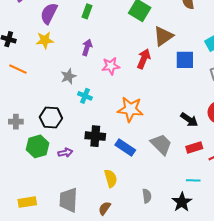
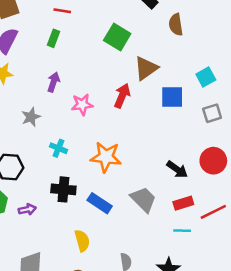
cyan cross: (85, 96) -> (58, 148), moved
cyan line: (193, 180) -> (182, 231), moved

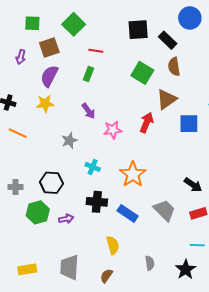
brown semicircle: (176, 25) -> (174, 67), moved
purple arrow: (53, 82) -> (88, 111), turned 126
orange star: (106, 157) -> (133, 174), turned 30
cyan line: (182, 231) -> (197, 245), moved

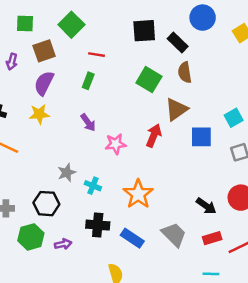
gray star: (69, 141) -> (67, 173), moved

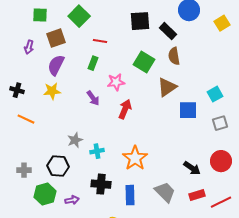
red arrow: (154, 136) -> (125, 109), moved
pink star: (116, 144) -> (116, 82), moved
cyan cross: (93, 186) -> (97, 151), turned -32
blue rectangle: (132, 238) -> (130, 195), turned 54

